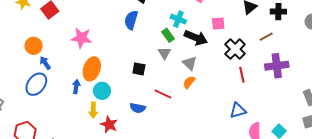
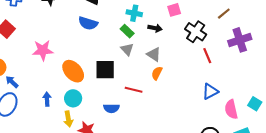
blue semicircle: (131, 20) -> (88, 23), turned -78
black arrow: (196, 38) -> (155, 28), size x0.6
orange ellipse: (92, 69) -> (73, 71), moved, turned -50
black square: (139, 69) -> (105, 70), size x1.5

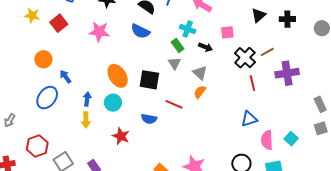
brown line: (224, 14) -> (267, 52), moved
pink star: (43, 50) -> (99, 32), moved
blue arrow: (12, 82) -> (65, 77), moved
yellow arrow: (68, 119) -> (86, 120), moved

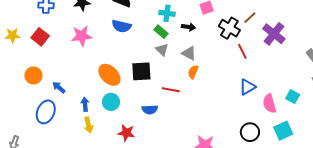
purple cross: (287, 73) -> (274, 34), turned -30

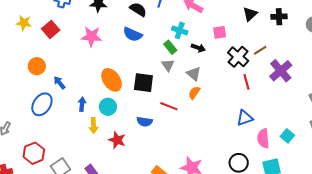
yellow arrow: (89, 125) -> (93, 125), moved

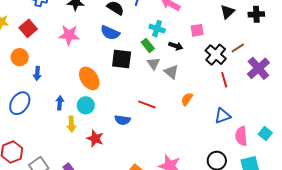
gray triangle: (168, 65) -> (153, 64), moved
orange circle: (37, 66) -> (20, 57), moved
blue arrow: (59, 83) -> (37, 73), moved, turned -136
black square: (143, 83) -> (122, 59), moved
orange semicircle: (194, 93) -> (187, 99), moved

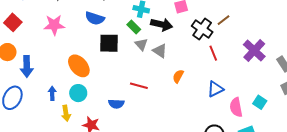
black arrow: (176, 46) -> (162, 25), size x1.5
purple cross: (258, 68) -> (254, 51), moved
blue arrow: (37, 73) -> (27, 66), size x1.5

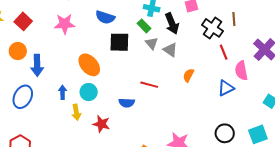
brown line: (223, 20) -> (234, 19), turned -56
black arrow: (162, 25) -> (172, 23), turned 55
pink semicircle: (236, 107) -> (241, 71), moved

